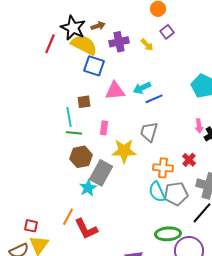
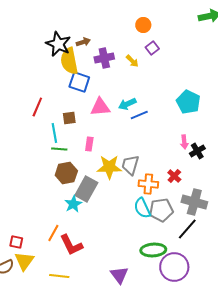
red line: (50, 44) -> (37, 107), moved
yellow semicircle: (84, 45) -> (69, 61), turned -128
gray trapezoid: (149, 132) -> (130, 165), moved

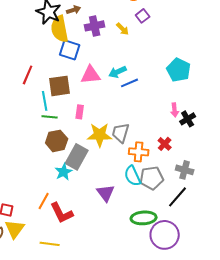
brown square: (69, 118) -> (60, 86), size x1.6
gray cross: (194, 202) -> (185, 170), size x0.7
purple triangle: (119, 275) -> (106, 193), moved

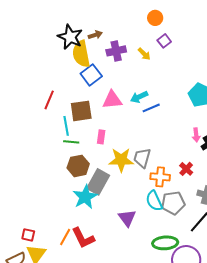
blue square: (70, 50) -> (91, 75), turned 35
cyan star: (64, 172) -> (85, 197), size x1.4
orange line: (44, 201) -> (65, 237), moved

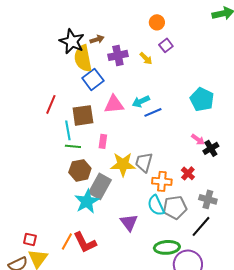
pink arrow: (196, 135) -> (198, 139), turned -48

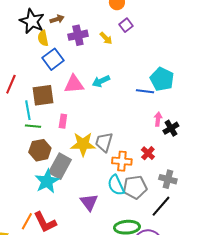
yellow semicircle: (83, 58) -> (43, 38), size x0.6
blue line: (153, 112) -> (145, 91), moved, turned 30
pink arrow: (198, 139) -> (158, 119), turned -120

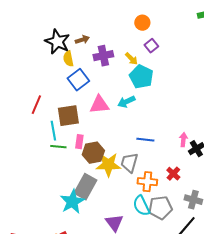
cyan pentagon: (162, 79) -> (141, 77), moved
blue line: (145, 91) -> (145, 140), moved
pink rectangle: (63, 121) -> (79, 142), moved
brown hexagon: (40, 150) -> (93, 153), moved

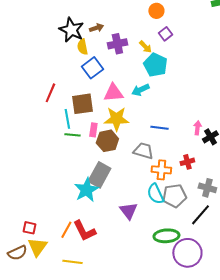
gray trapezoid: (129, 163) -> (143, 151), turned 90
yellow star: (108, 165) -> (116, 119), moved
red cross: (173, 174) -> (187, 162), turned 32

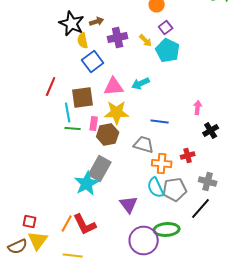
cyan pentagon: (155, 65) -> (168, 50), moved
pink arrow: (197, 128) -> (198, 108), moved
purple circle: (187, 253) -> (144, 240), moved

